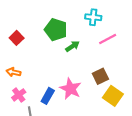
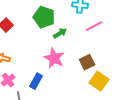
pink star: (70, 89) -> (54, 58), moved

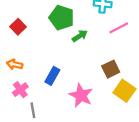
pink star: (54, 58) -> (81, 95), moved
blue rectangle: (36, 81) -> (52, 76), moved

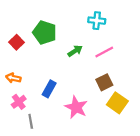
green pentagon: (62, 18) -> (45, 32), moved
pink line: (119, 28) -> (104, 52), moved

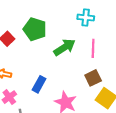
green arrow: (75, 51) -> (64, 47), size x1.5
pink line: (104, 52) -> (93, 48), turned -60

